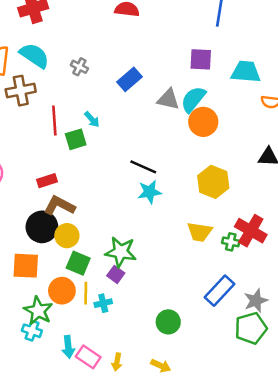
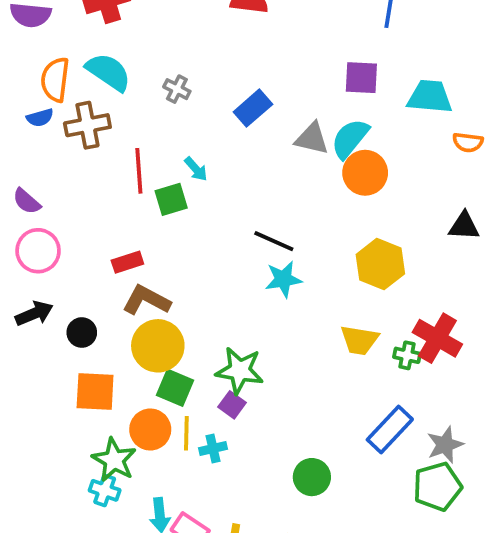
black circle: (42, 227) -> (82, 333), moved, size x0.6
yellow circle: (67, 236) -> (158, 346), size x1.4

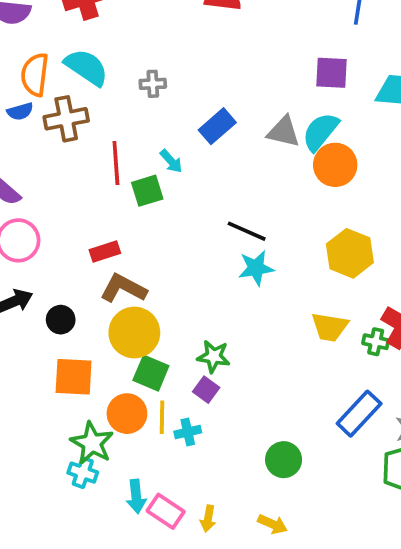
gray cross: (177, 89) -> (153, 84), turned -30
blue rectangle: (253, 108) -> (217, 126), moved
green star: (240, 371) -> (214, 356), size x0.7

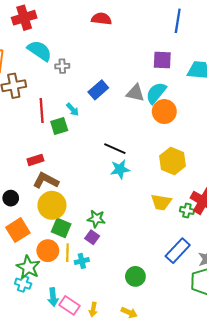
cyan semicircle: (86, 67) -> (40, 51), moved
orange square: (74, 377) -> (18, 230), turned -35

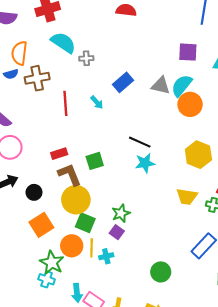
green square: (59, 126) -> (95, 161), moved
brown L-shape: (46, 181) -> (70, 175), turned 40
green star: (96, 219) -> (121, 213), turned -30

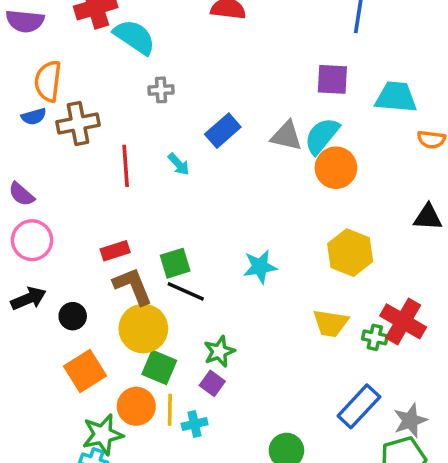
cyan semicircle: (63, 43) -> (134, 37), moved
black line: (140, 142) -> (186, 291), moved
green star: (52, 263) -> (103, 435), turned 30

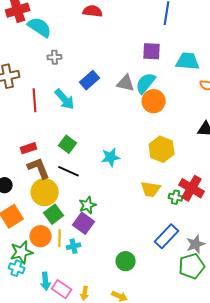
cyan arrow: (179, 164) -> (65, 99), size x1.6
green square: (175, 263) -> (68, 144), moved, turned -36
green square: (159, 367) -> (54, 214), turned 30
purple square: (212, 383) -> (84, 223), size x1.5

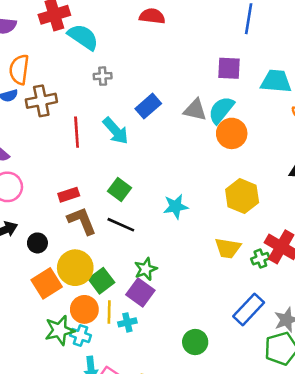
yellow circle: (45, 192) -> (75, 268), moved
green cross: (176, 197) -> (260, 259), turned -32
cyan cross: (17, 268) -> (80, 335), moved

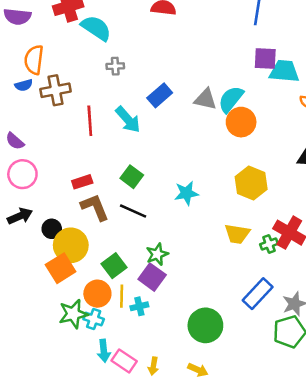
purple square: (229, 68) -> (265, 59), moved
yellow circle: (75, 268) -> (71, 245), moved
green circle: (195, 342) -> (205, 325), size x1.4

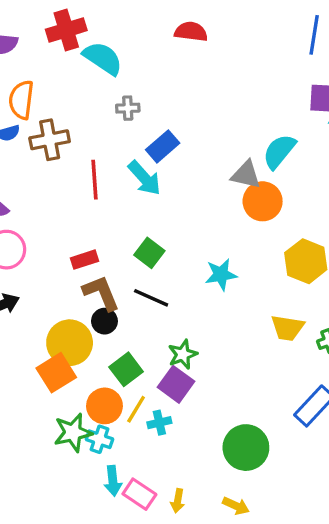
blue rectangle: (160, 95) -> (163, 146), moved
gray triangle: (205, 99) -> (246, 175), moved
orange circle: (241, 122) -> (263, 201), moved
black circle: (52, 229) -> (104, 321), moved
yellow line: (122, 296) -> (136, 409), turned 30

